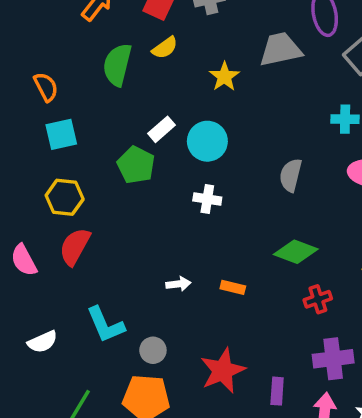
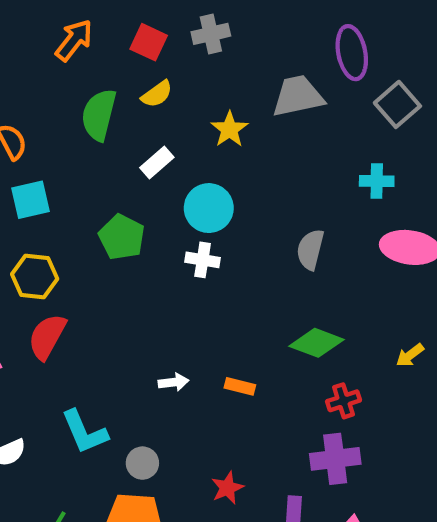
white rectangle: (161, 129) -> (157, 162), moved
white cross: (207, 199) -> (203, 260), moved
purple cross: (333, 359) -> (335, 459), moved
red star: (223, 371) -> (227, 488), size x0.6

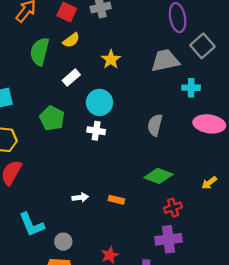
gray trapezoid: (298, 96) -> (165, 61), moved

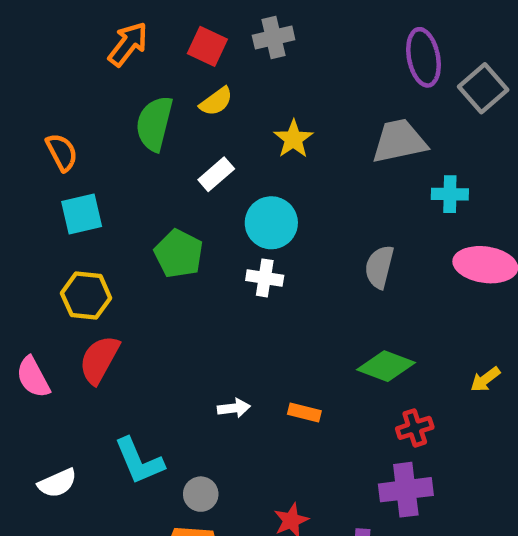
gray square: (202, 46) -> (483, 88), moved

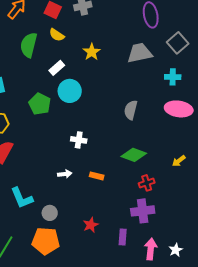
gray square: (483, 88) -> (178, 43), moved
yellow semicircle: (216, 101) -> (57, 35), turned 70
cyan cross: (450, 194) -> (173, 77), moved
cyan circle: (271, 223) -> (70, 91), moved
white cross: (265, 278) -> (79, 140), moved

